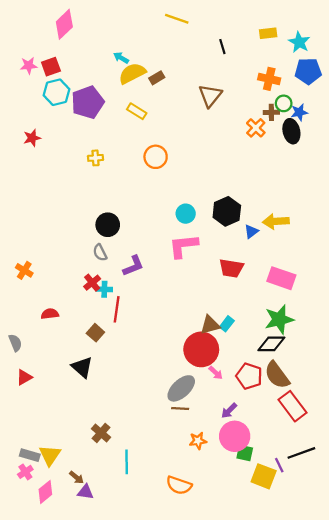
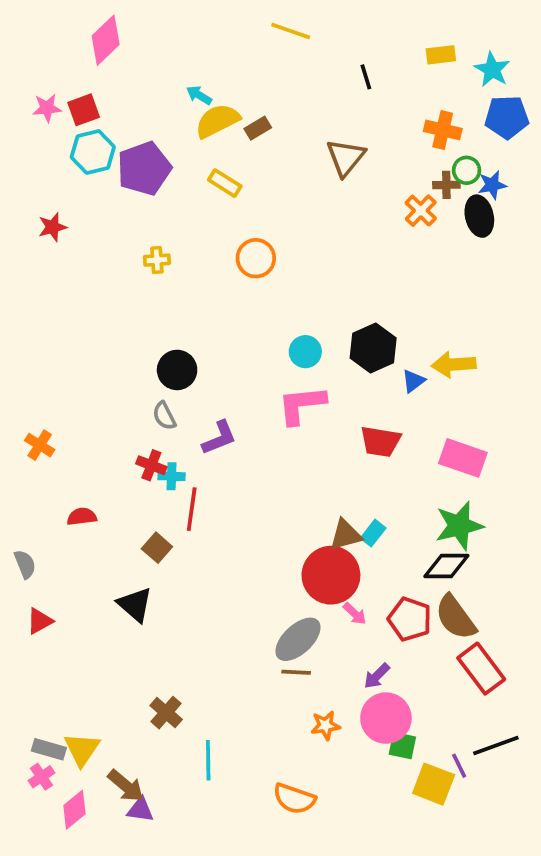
red cross: (92, 283) -> (151, 465), turned -30
brown arrow: (77, 477) -> (126, 786), size x1.5

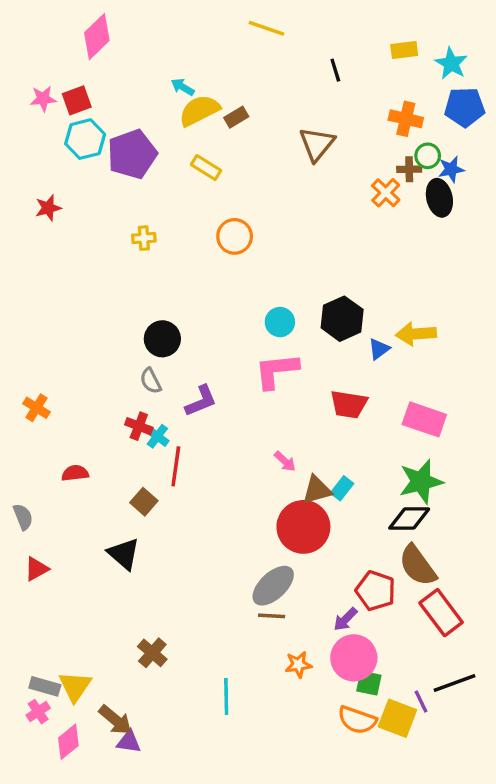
cyan cross: (172, 476) -> (157, 436), turned 35
pink arrow: (355, 614) -> (285, 461), moved
red pentagon: (410, 619) -> (376, 591), moved
cyan line: (208, 760) -> (226, 696), moved
orange semicircle: (294, 799) -> (357, 720), moved

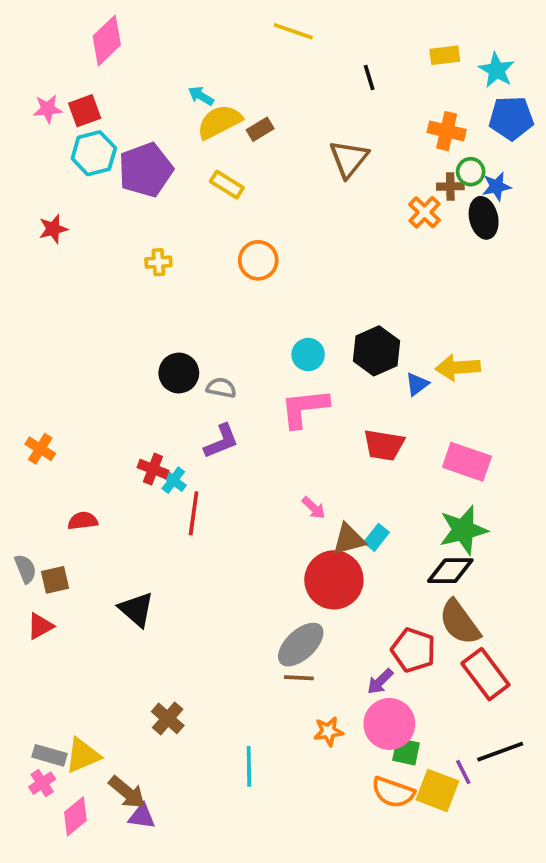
gray semicircle: (151, 381) -> (221, 388), moved, turned 128
brown square: (144, 502) -> (55, 580), moved, turned 36
yellow triangle: (75, 686) -> (83, 755), turned 33

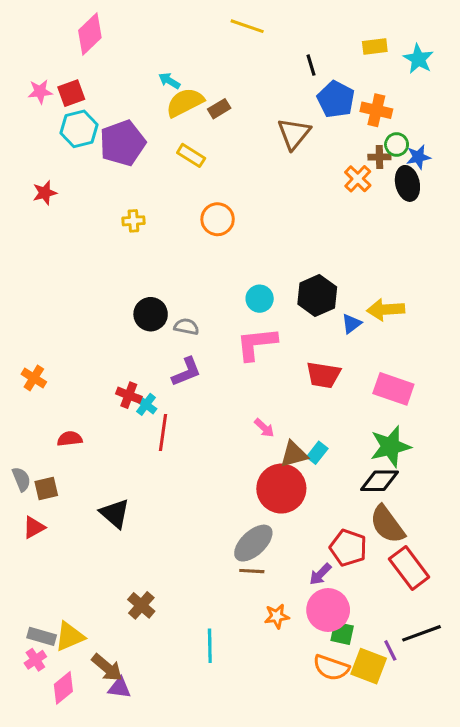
blue pentagon: (511, 118) -> (336, 99), moved, turned 30

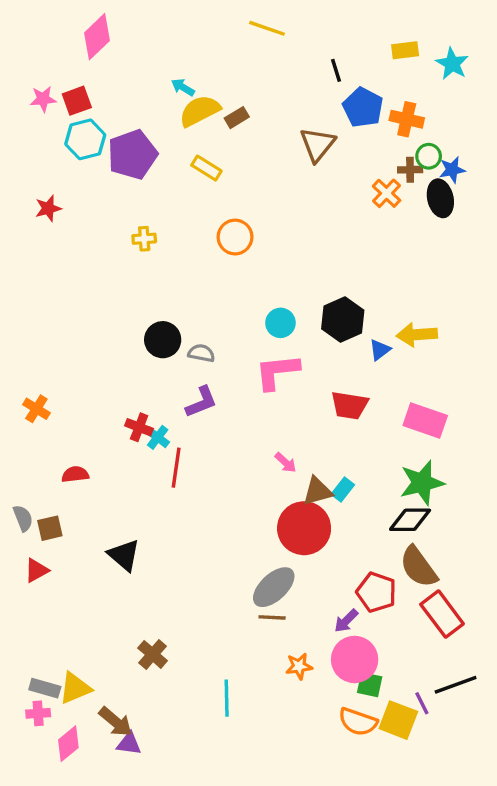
pink cross: (35, 660) -> (38, 713), turned 30

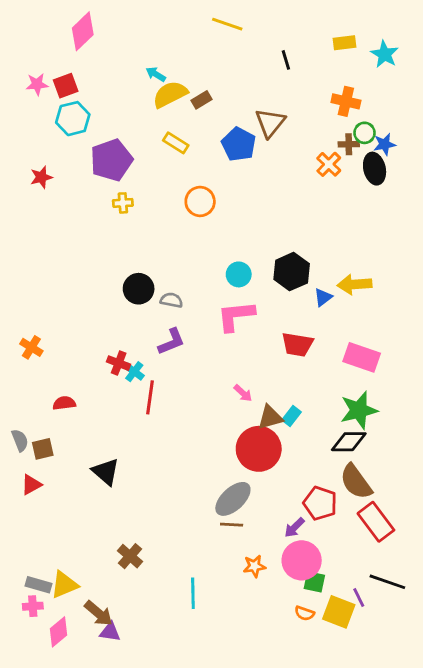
blue pentagon: (363, 107) -> (239, 144), moved
purple pentagon: (132, 155) -> (111, 160), moved
black line: (456, 685) -> (387, 582), turned 39
orange semicircle: (358, 722) -> (304, 613), size x0.6

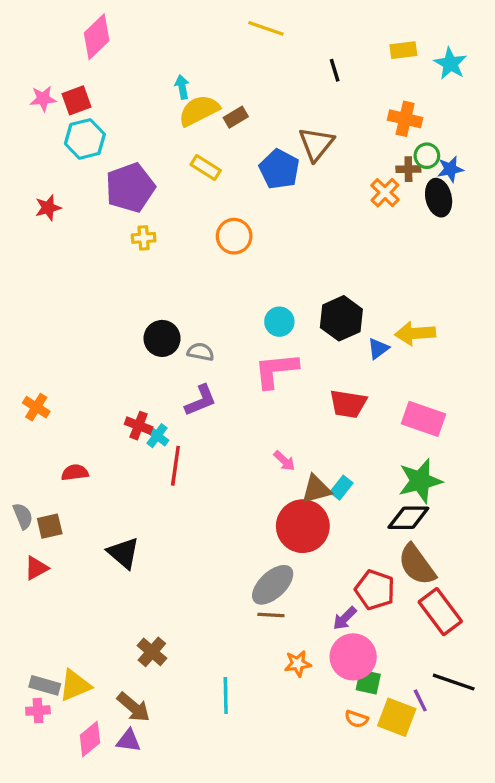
cyan arrow: (156, 74) -> (182, 87), turned 48
brown arrow: (99, 613) -> (134, 707), moved
pink diamond: (59, 632) -> (90, 739), moved

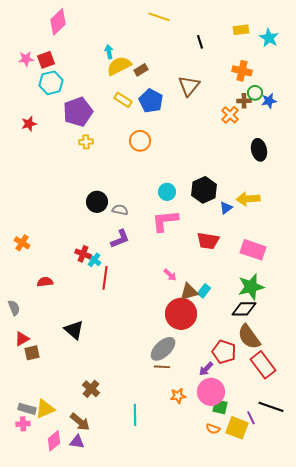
blue pentagon: (279, 169) -> (151, 101), moved
black ellipse: (439, 198) -> (259, 150), moved
brown square: (50, 526) -> (32, 353), moved

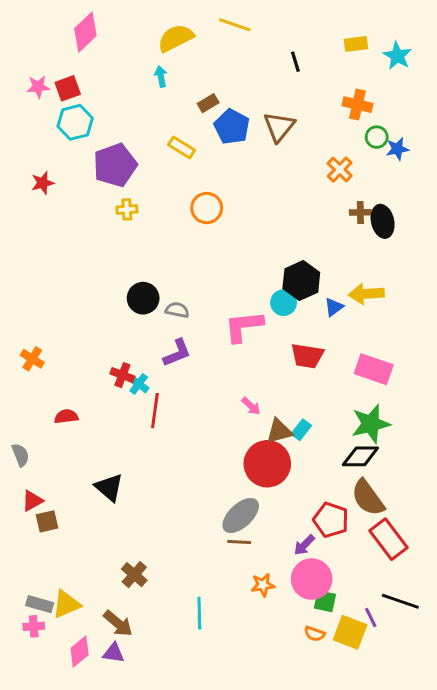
yellow semicircle: (119, 66) -> (176, 38), moved
blue pentagon: (151, 101) -> (232, 127), moved
brown cross: (244, 101) -> (360, 212), moved
cyan circle: (167, 192) -> (284, 303), moved

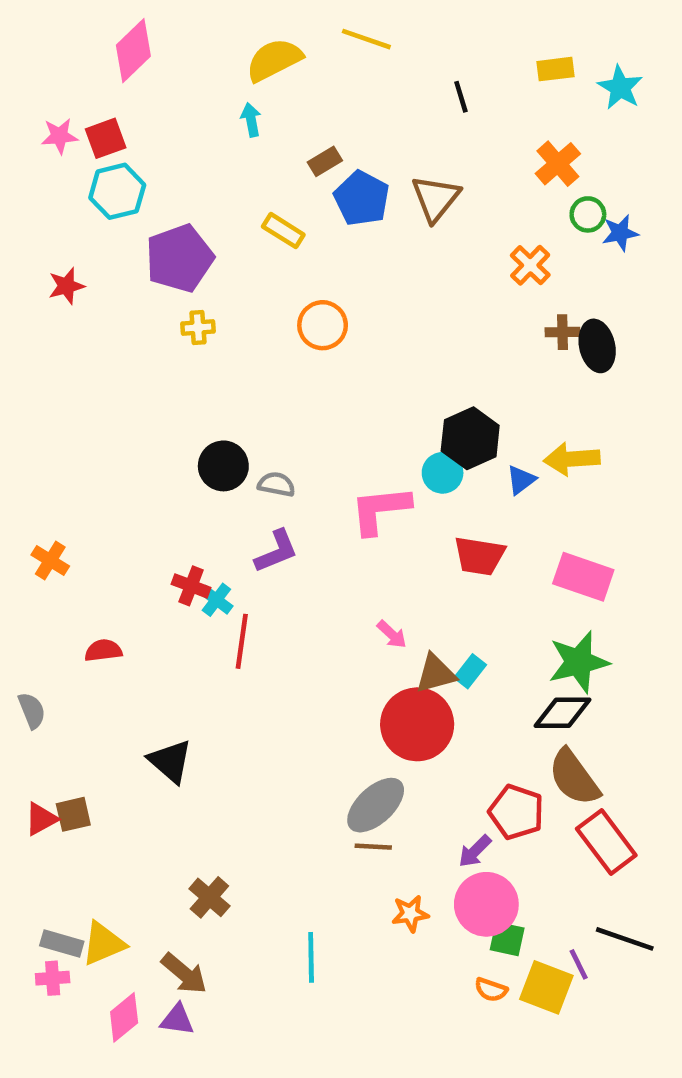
orange cross: (357, 105) -> (558, 164), turned 36
red triangle: (32, 501) -> (41, 819), moved

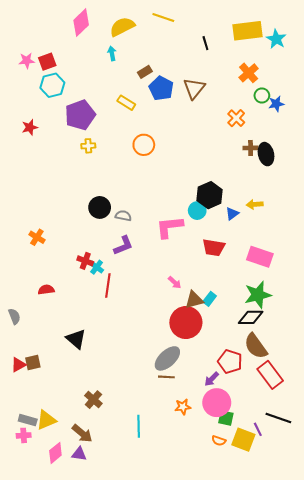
pink diamond: (133, 51) -> (81, 23), moved
yellow rectangle: (556, 69) -> (248, 31), size x1.8
yellow arrow: (572, 459) -> (255, 204), size x0.7
orange cross: (50, 561) -> (37, 237), moved

